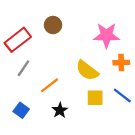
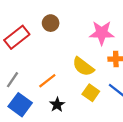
gray line: (23, 68) -> (12, 80), moved
yellow square: (95, 98) -> (91, 93), turned 35
blue square: (21, 110) -> (20, 105), size x1.5

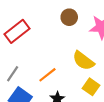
brown circle: (51, 23) -> (69, 17), moved

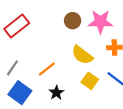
brown circle: (69, 17) -> (73, 21), moved

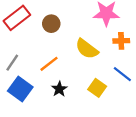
brown circle: (73, 21) -> (51, 24), moved
yellow square: (90, 81) -> (97, 88), moved

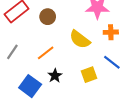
yellow square: (97, 88) -> (89, 75), turned 35
blue square: (20, 89) -> (30, 86), moved

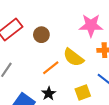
orange line: (46, 53) -> (51, 68), moved

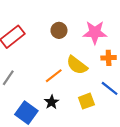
brown circle: (41, 35) -> (59, 30), moved

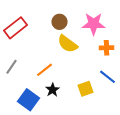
yellow semicircle: (77, 65) -> (68, 44), moved
orange line: (54, 76) -> (44, 70), moved

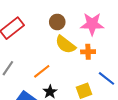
orange cross: (106, 48) -> (88, 52), moved

